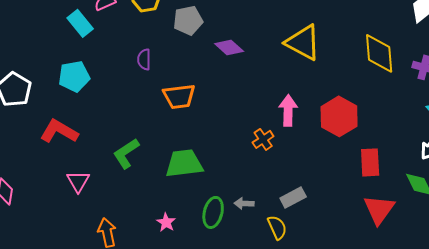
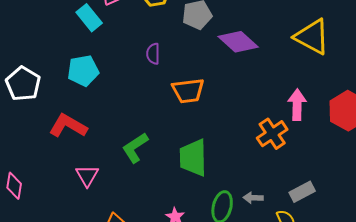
purple diamond: (229, 47) -> (238, 42), size x1.4
orange cross: (263, 139) -> (272, 134), size x1.4
green trapezoid: (184, 163) -> (193, 158), turned -84

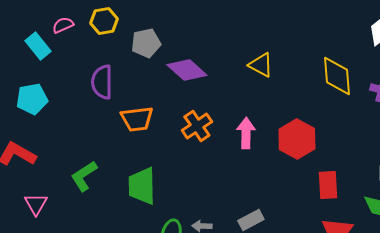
yellow triangle: (312, 37) -> (261, 65), size x0.7
purple semicircle: (153, 54) -> (102, 82), size x1.6
orange cross: (272, 134) -> (197, 126), moved

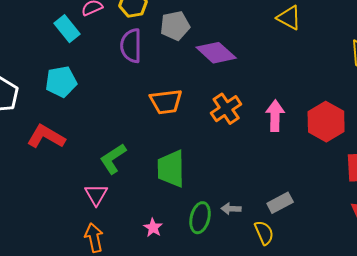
yellow triangle: (261, 65) -> (289, 18), moved
purple semicircle: (102, 82) -> (131, 46), moved
pink triangle: (36, 204) -> (96, 195), moved

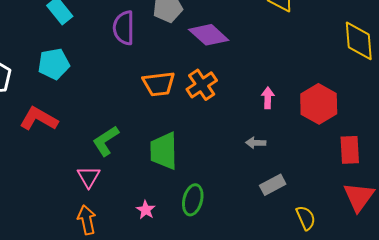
orange cross: (226, 109) -> (202, 85), moved
pink arrow: (275, 116) -> (268, 98), size x0.7
gray arrow: (231, 209) -> (256, 143), moved
yellow semicircle: (264, 233) -> (306, 218), moved

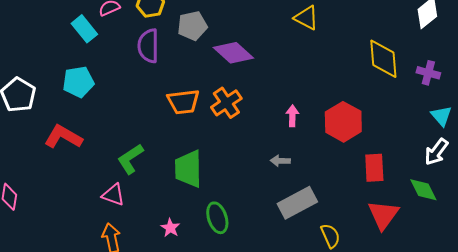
pink triangle: (89, 177) -> (113, 195), turned -40
gray rectangle: (273, 185) -> (297, 203), size x1.5
green ellipse: (193, 200) -> (217, 218), turned -32

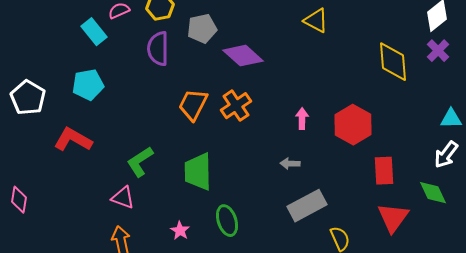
purple cross: (428, 73) -> (438, 51), moved, turned 30
orange trapezoid: (183, 102) -> (193, 105), turned 124
cyan triangle: (441, 116) -> (451, 119), turned -50

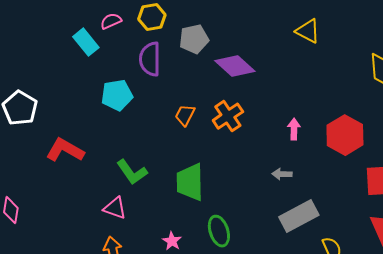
cyan pentagon: (88, 85) -> (117, 95), moved
orange trapezoid: (193, 105) -> (185, 115), size x0.7
green L-shape: (140, 162) -> (132, 172), turned -92

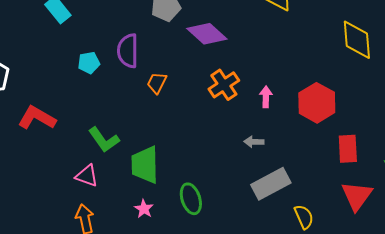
purple semicircle: (150, 59) -> (128, 51), moved
cyan pentagon: (117, 95) -> (89, 63), size x0.7
orange cross: (228, 116) -> (224, 85), moved
green trapezoid: (190, 182) -> (145, 165), moved

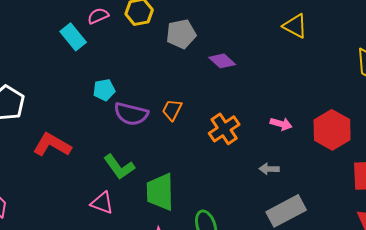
purple diamond: (207, 34) -> (222, 61), size x0.7
purple semicircle: (128, 51) -> (131, 114), moved, turned -76
orange cross: (224, 85) -> (224, 129), moved
pink arrow: (266, 97) -> (281, 124), turned 105

